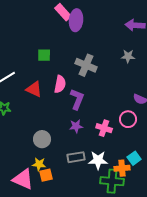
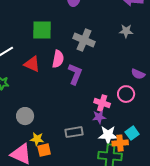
green square: (44, 55) -> (42, 30), size x1.5
purple star: (76, 126) -> (99, 117), moved
gray circle: (42, 139) -> (25, 116), moved
white star: (98, 160) -> (108, 135), moved

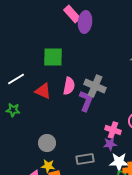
gray cross: (84, 40) -> (95, 86), moved
gray circle: (25, 116) -> (47, 143), moved

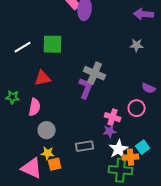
white line: (16, 79) -> (23, 47), moved
pink semicircle: (69, 86) -> (35, 107), moved
red triangle: (43, 91) -> (43, 78), turned -36
white star: (119, 162) -> (119, 149), turned -30

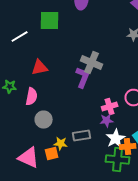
green square: (53, 44) -> (50, 20), moved
pink cross: (113, 117) -> (110, 106), turned -35
yellow star: (48, 153) -> (61, 144), moved

